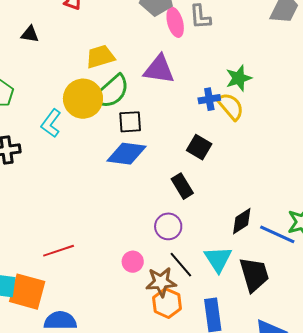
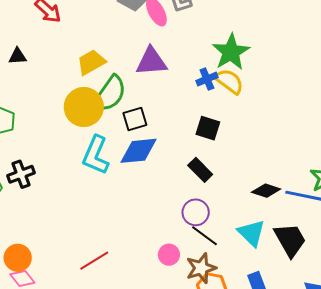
green star: (239, 78) -> (231, 52), size x1.4
cyan L-shape: (51, 123) -> (96, 155), moved, size x1.4
black diamond: (242, 221) -> (266, 191), turned 64
black line: (181, 265) -> (205, 236), moved

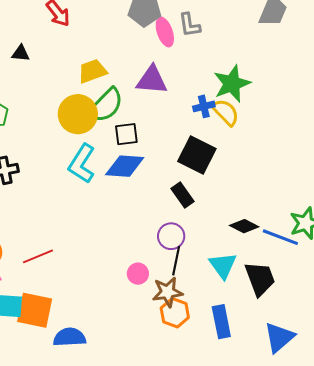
black square: (208, 128) -> (197, 155), size x1.5
black line: (205, 236) -> (176, 261), turned 56
red line: (94, 261) -> (38, 256), moved

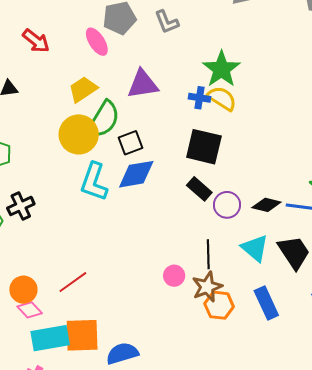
pink ellipse: (165, 32) -> (97, 42), moved
blue cross: (204, 106) -> (199, 98), turned 35
purple circle: (171, 236) -> (227, 205), moved

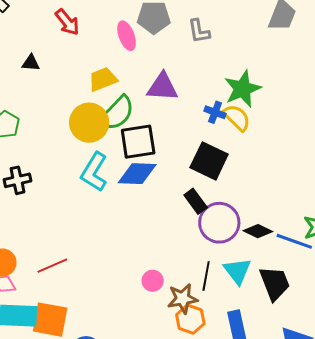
black square: (130, 143) -> (138, 142), size x1.5
purple circle: (227, 205) -> (219, 223), size x1.5
black line: (208, 254) -> (206, 276), moved

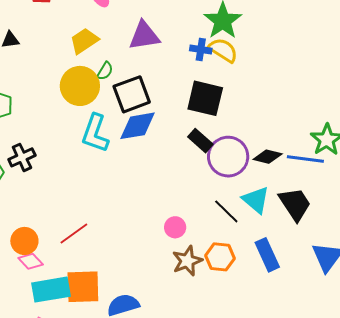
green semicircle: (117, 113) -> (105, 71), size x0.5
black line: (206, 276) -> (226, 211), turned -44
brown star: (183, 299) -> (187, 261), moved

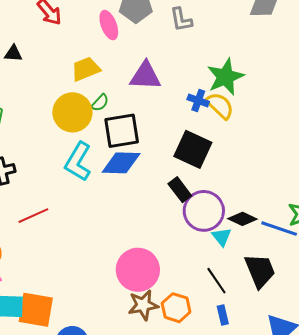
cyan triangle: (256, 200) -> (222, 237), moved, size x0.7
black line: (226, 211) -> (216, 281), moved
pink circle: (175, 227) -> (138, 270), size x2.0
red line: (74, 233) -> (33, 216), moved
blue rectangle: (267, 255) -> (223, 315), size x0.6

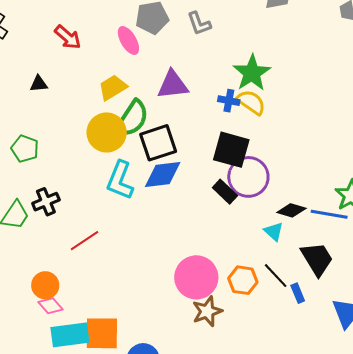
green semicircle: (100, 103) -> (132, 119), size x2.0
purple circle: (204, 211) -> (248, 177), moved
orange hexagon: (176, 308) -> (243, 280), moved
blue rectangle: (223, 315) -> (298, 293), moved

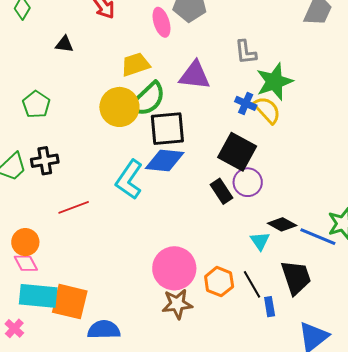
gray L-shape: (199, 24) -> (246, 52), moved
purple circle: (248, 177) -> (248, 182), size x0.7
cyan L-shape: (120, 180) -> (129, 180), moved

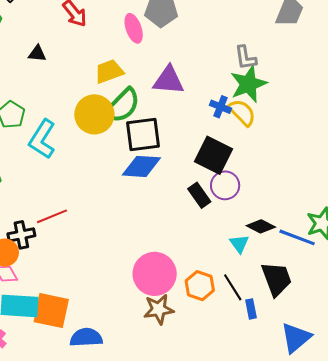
gray L-shape: (246, 52) -> (246, 58), moved
black cross: (45, 161) -> (21, 235), moved
cyan L-shape: (129, 180) -> (42, 139), moved

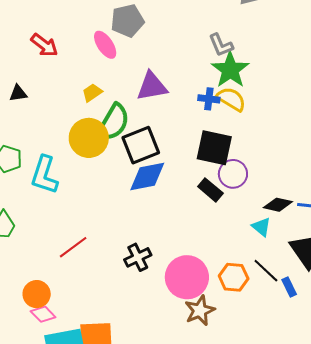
yellow trapezoid: (109, 71) -> (92, 93), size x0.7
black cross: (21, 235) -> (138, 257), moved

